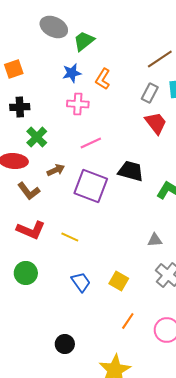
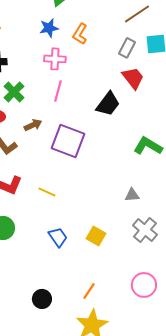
pink line: (91, 143) -> (58, 91), moved, turned -50
black trapezoid: (131, 171) -> (108, 104), moved, turned 112
orange line: (128, 321) -> (89, 291), moved

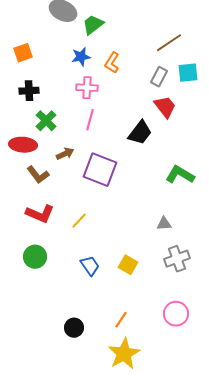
yellow line: (47, 192) -> (79, 221), turned -72
gray cross: (145, 230) -> (177, 259), turned 30

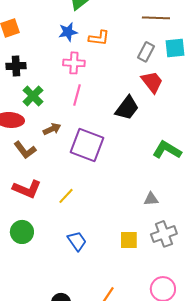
brown line: (169, 43) -> (156, 18), turned 36
orange L-shape: (112, 63) -> (99, 38), turned -115
yellow square: (128, 265) -> (129, 240), moved, turned -30

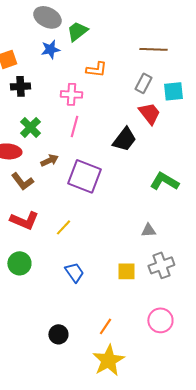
blue star: (68, 32) -> (50, 49), moved
cyan square: (175, 48) -> (173, 91), moved
black cross: (16, 66) -> (20, 86), moved

